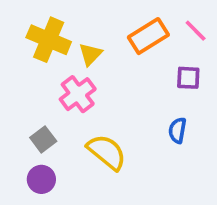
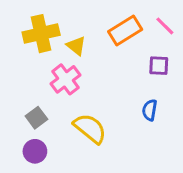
yellow cross: (49, 40) -> (41, 34), turned -36
yellow triangle: (90, 54) -> (76, 46), turned -35

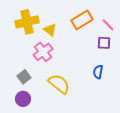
pink line: (165, 26) -> (108, 25), moved

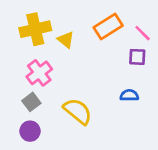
pink cross: (43, 52) -> (39, 73), moved
blue semicircle: (98, 72) -> (129, 95), turned 80

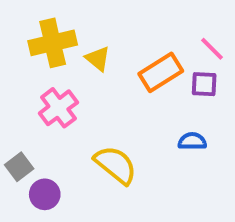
orange rectangle: (108, 26) -> (161, 72), moved
gray square: (31, 102) -> (19, 167), moved

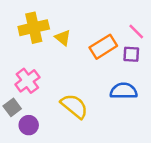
pink cross: (58, 108) -> (27, 81), moved
blue semicircle: (192, 141) -> (124, 91), size x1.5

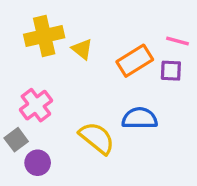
pink line: (136, 31) -> (178, 41), turned -30
blue semicircle: (124, 91) -> (140, 118), moved

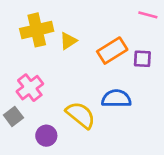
pink line: (178, 41) -> (148, 15), moved
yellow triangle: (82, 49) -> (68, 41), turned 48
purple circle: (38, 163) -> (46, 136), moved

